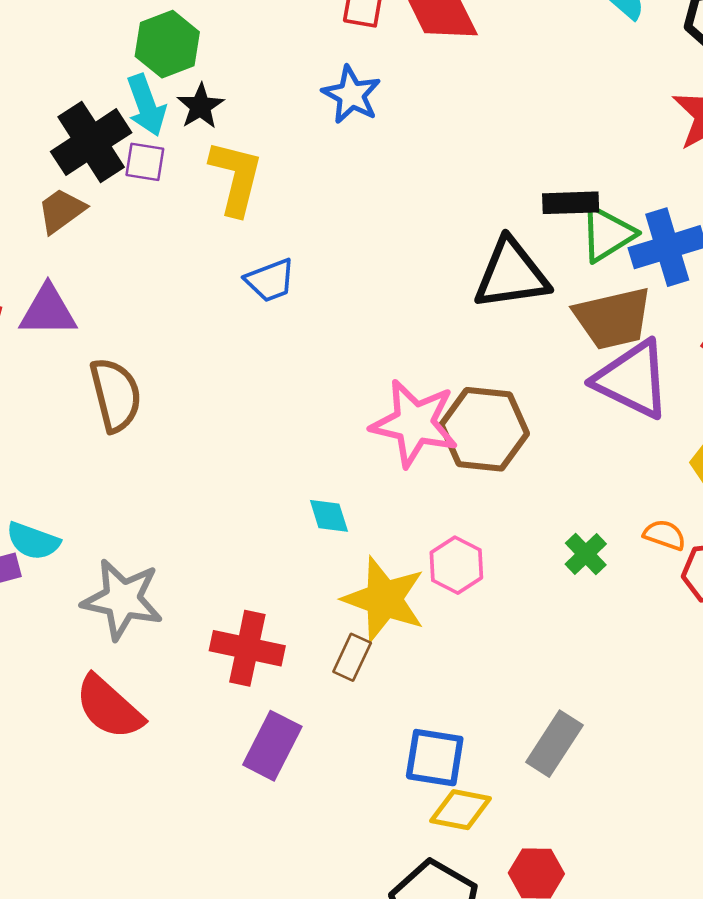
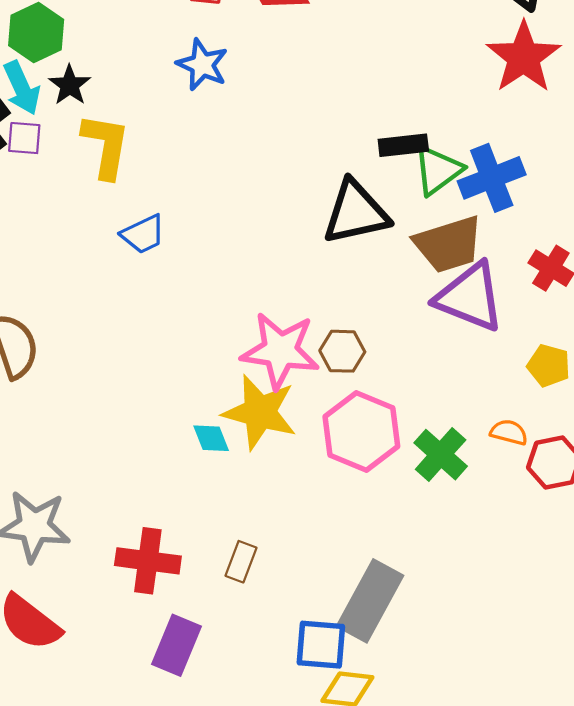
brown hexagon: (484, 429) -> (342, 351), size x0.6
green cross: (586, 554) -> (441, 455), size x1.4
pink hexagon: (456, 565) -> (361, 432), moved, size x1.6
yellow star: (384, 599) -> (260, 412), moved
gray rectangle: (554, 744) -> (370, 601), moved, size x1.4

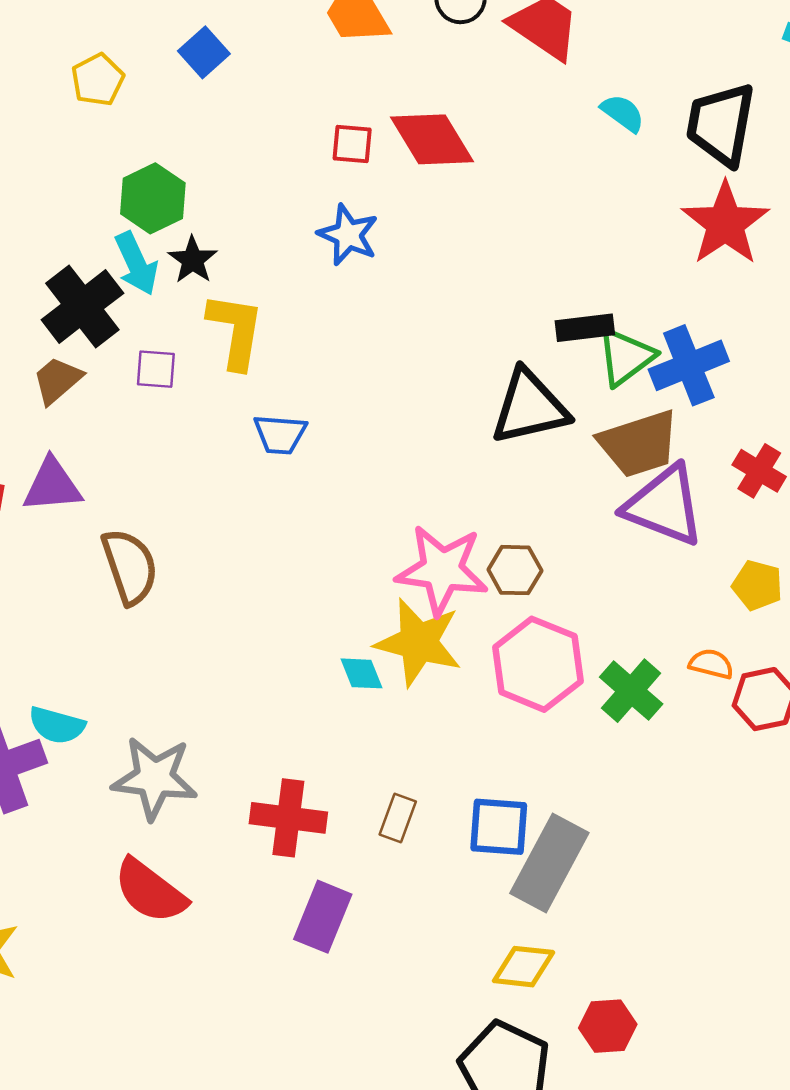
purple square: (24, 138) -> (156, 369), moved
blue trapezoid: (143, 234) -> (280, 434), turned 30
blue square: (321, 645) -> (499, 827), moved

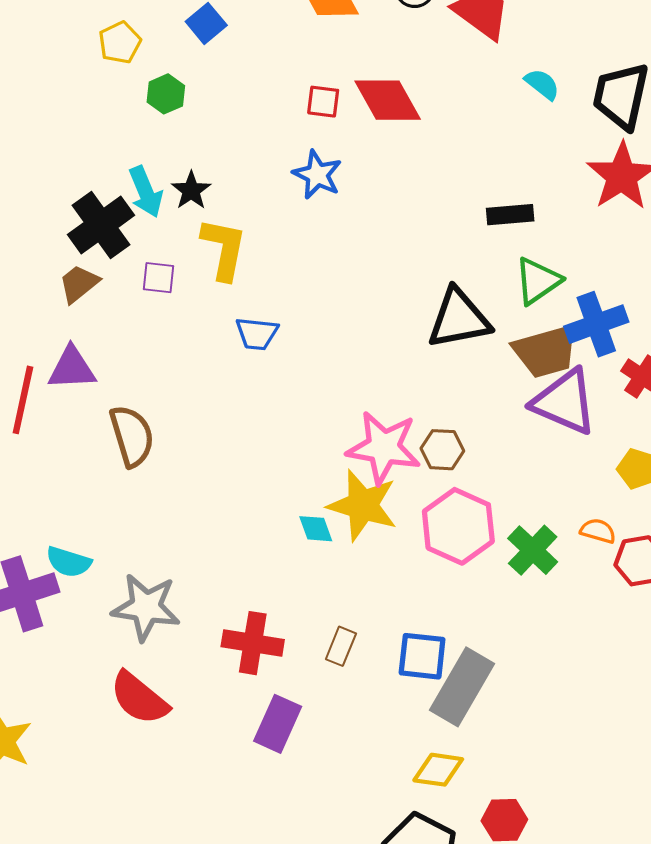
green hexagon: (153, 198) -> (166, 94), moved, size x0.7
black rectangle: (585, 328) -> (510, 215), moved
blue cross: (689, 365) -> (596, 324), moved

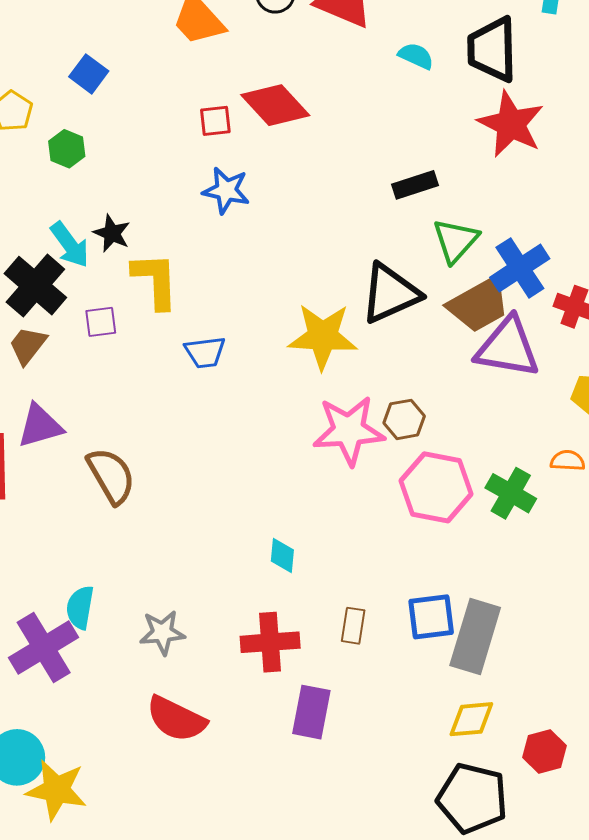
yellow star: (363, 505) -> (323, 336), moved
cyan diamond: (316, 529) -> (282, 555), moved, turned 39
cyan semicircle: (69, 562) -> (80, 607), turned 96
gray star: (146, 607) -> (162, 633), size x0.7

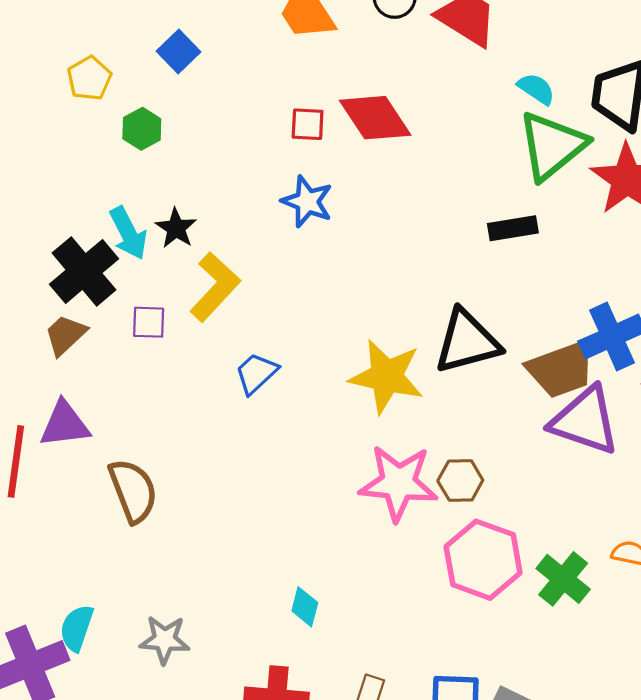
green triangle: (456, 241) -> (552, 146), moved, size x1.4
yellow L-shape: (155, 281) -> (215, 287), turned 36
blue trapezoid: (205, 352) -> (256, 373), turned 135
gray star: (162, 633) -> (165, 640), moved

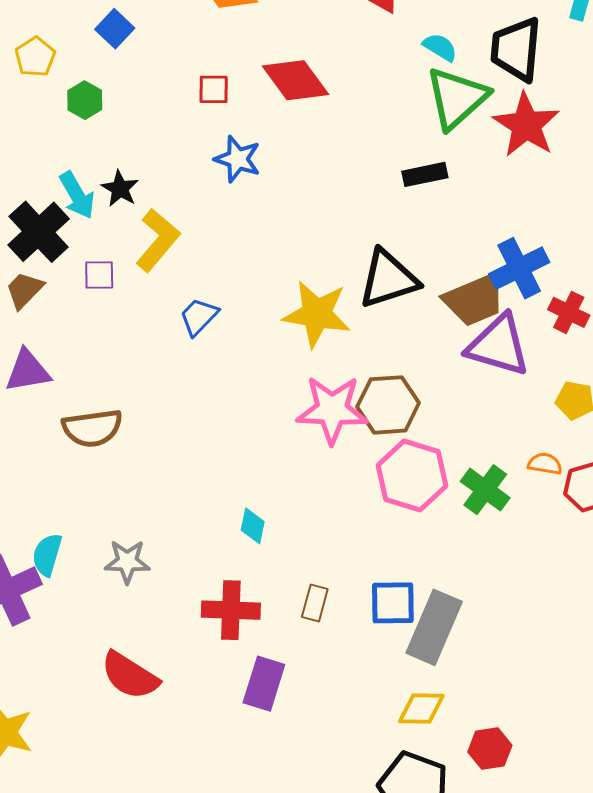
red square: (308, 124) -> (214, 89), moved
brown hexagon: (460, 481) -> (388, 405), size x1.5
brown semicircle: (133, 491) -> (92, 428), turned 106

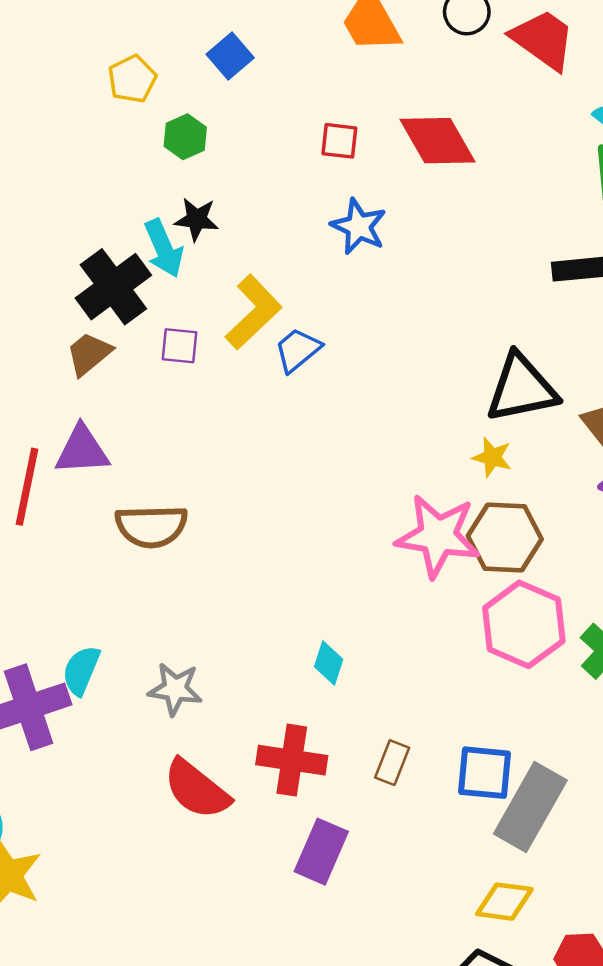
black star: (120, 189) -> (196, 219), moved, turned -30
yellow star: (317, 314) -> (492, 457), moved, size x0.5
blue trapezoid: (199, 317) -> (298, 350), moved
red semicircle: (130, 676) -> (197, 789), moved

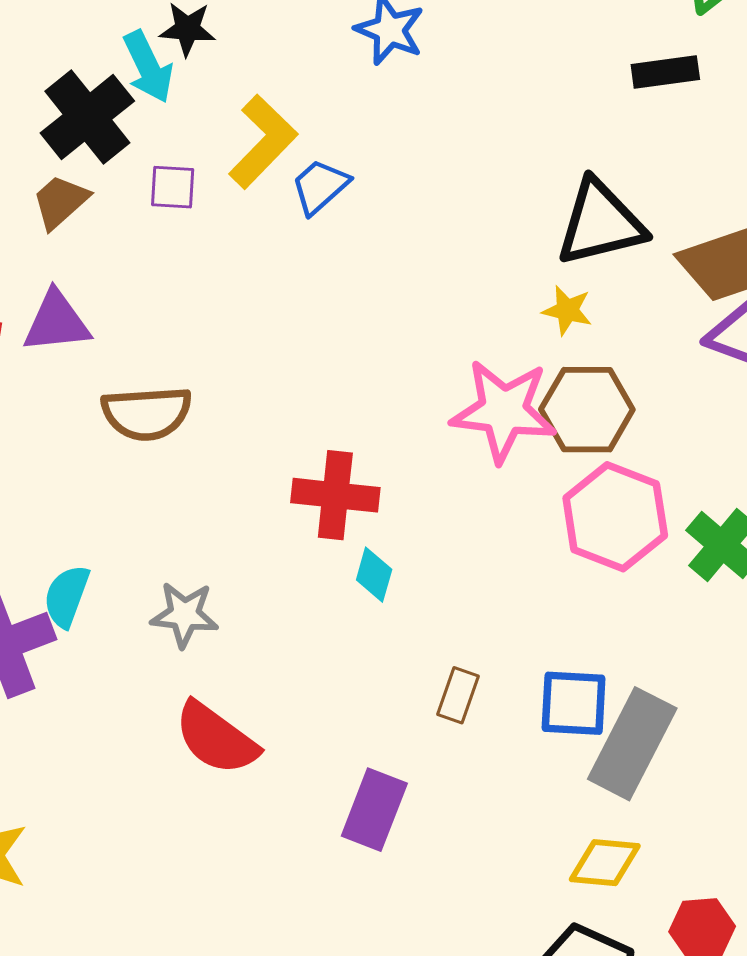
red cross: (292, 760) -> (335, 495), moved

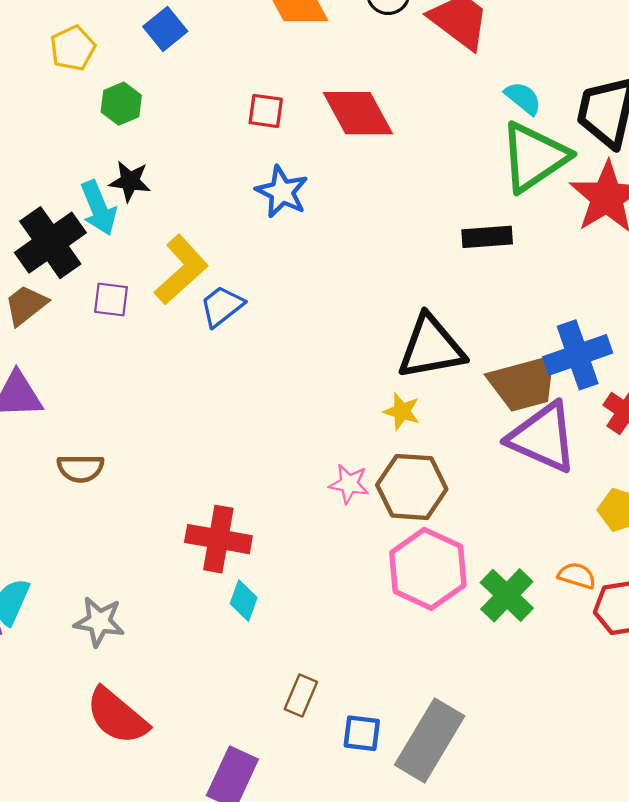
pink star: (504, 411) -> (349, 484), size x0.5
brown semicircle: (147, 413) -> (80, 468), size x0.7
blue square: (574, 703) -> (362, 733), moved, size x0.7

